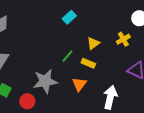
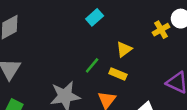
yellow cross: (123, 39) -> (161, 30), moved

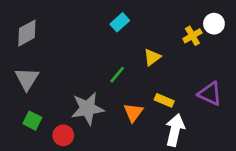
yellow rectangle: (118, 74) -> (164, 100), moved

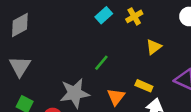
yellow cross: (192, 36) -> (134, 16), moved
yellow triangle: (152, 57) -> (154, 47), moved

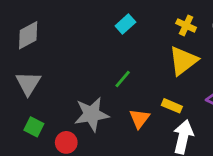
yellow cross: (134, 16) -> (186, 25), moved, turned -35
yellow triangle: (154, 47) -> (183, 61), size x1.6

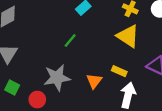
yellow triangle: (183, 61) -> (128, 36), turned -50
green line: (123, 79) -> (70, 41), moved

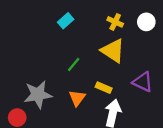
green line: (70, 41) -> (74, 65), moved

